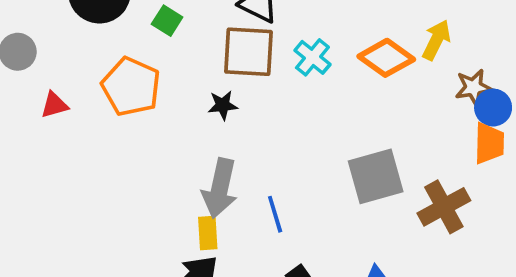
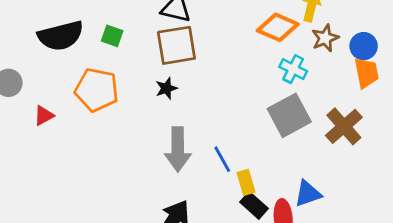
cyan cross: (312, 57) -> (293, 69), moved
brown star: (473, 87) -> (325, 38), moved
yellow rectangle: (208, 233) -> (246, 182), moved

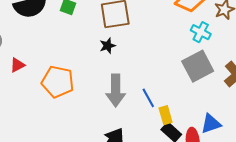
orange pentagon: (97, 90) -> (58, 82), moved

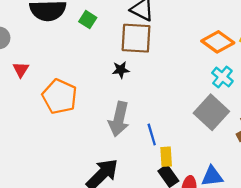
red triangle: (17, 65) -> (21, 69), turned -42
gray square: (198, 66) -> (211, 112), turned -32

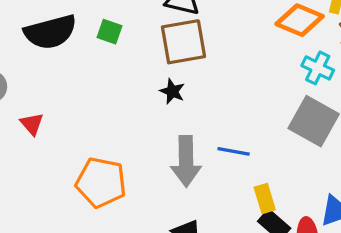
black star: (121, 70) -> (172, 91), turned -30
orange pentagon: (60, 96) -> (101, 182), moved
blue line: (152, 135) -> (234, 151), moved, turned -50

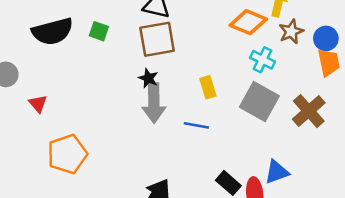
gray arrow: (186, 161) -> (154, 103), moved
orange pentagon: (101, 182) -> (67, 154), moved, turned -30
yellow rectangle: (265, 199) -> (208, 87), moved

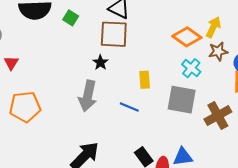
gray square: (259, 102) -> (182, 100), turned -32
gray arrow: (154, 103) -> (88, 96), moved

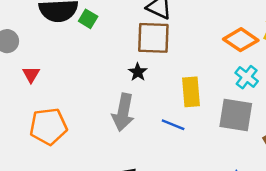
green square: (71, 18) -> (88, 19), moved
yellow rectangle: (145, 80) -> (191, 92), size x1.4

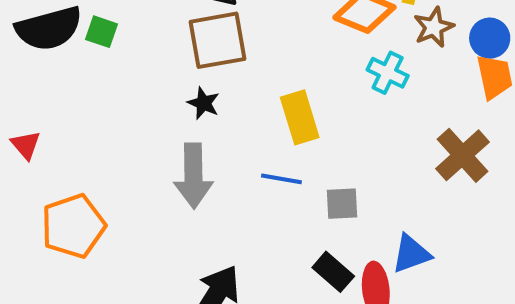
gray square: (236, 115) -> (342, 204), moved, size x0.6

